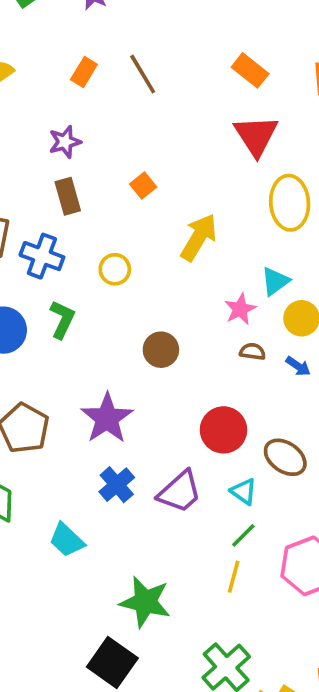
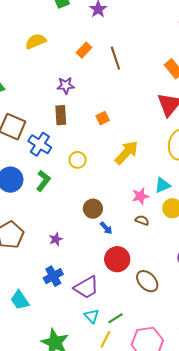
blue arrow: (298, 366) -> (106, 228), moved
purple star: (107, 418) -> (56, 239), size x0.5
cyan triangle: (244, 491) -> (92, 316), moved

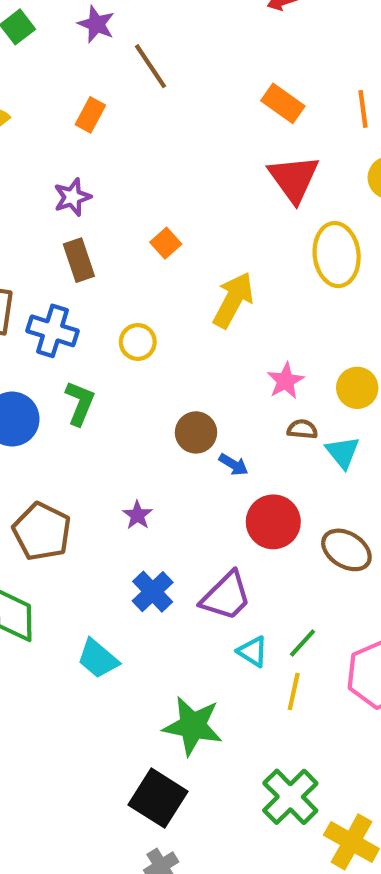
brown line: (115, 58) -> (150, 66), moved
cyan triangle: (162, 185) -> (343, 452), moved, turned -30

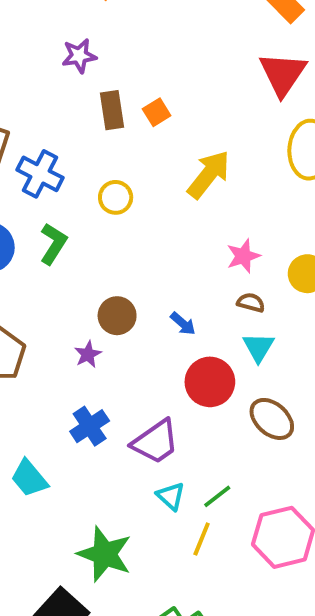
brown rectangle: (79, 260) -> (112, 110), moved
brown circle: (196, 432) -> (117, 316), moved
cyan triangle: (343, 452) -> (259, 347), moved

